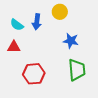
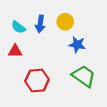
yellow circle: (60, 12) -> (65, 22), moved
green trapezoid: (77, 70) -> (84, 76), turned -50

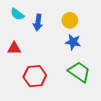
yellow circle: (65, 22) -> (70, 20), moved
cyan semicircle: (18, 27) -> (17, 14), moved

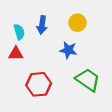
cyan semicircle: (17, 14) -> (19, 32), moved, turned -144
blue star: (73, 42) -> (68, 50), moved

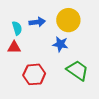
yellow circle: (77, 23) -> (68, 20), size x1.5
blue arrow: (42, 25) -> (37, 22), turned -105

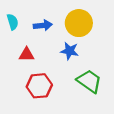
cyan semicircle: (17, 28) -> (13, 22), moved
red triangle: (14, 47) -> (27, 54), moved

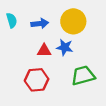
red triangle: (27, 54) -> (44, 51), moved
green trapezoid: (89, 81) -> (83, 75), turned -50

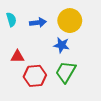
red triangle: (44, 51) -> (17, 56), moved
green trapezoid: (83, 75) -> (66, 72), moved, turned -45

